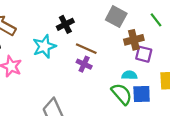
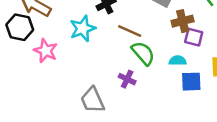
purple cross: (84, 64) -> (127, 79), moved
green semicircle: (122, 94) -> (143, 53), moved

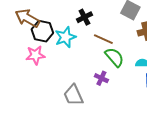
black hexagon: (20, 27) -> (42, 31), moved
pink star: (46, 51) -> (35, 55), turned -30

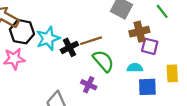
black cross: (84, 17) -> (69, 47), moved
brown line: (103, 39) -> (91, 41), turned -42

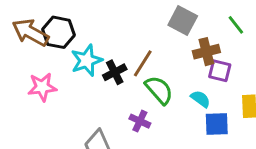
black hexagon: (22, 32) -> (58, 32), moved
brown line: (91, 41) -> (143, 63), turned -40
cyan semicircle: (135, 68) -> (200, 99), turned 35

